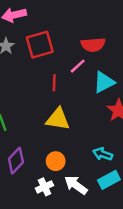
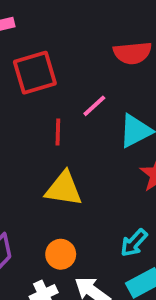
red semicircle: (93, 45) -> (132, 53), moved
cyan arrow: (103, 154) -> (134, 243), turned -66

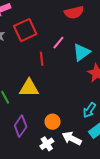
yellow triangle: (64, 189) -> (29, 88), moved

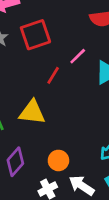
red line: (42, 59) -> (53, 75), turned 32

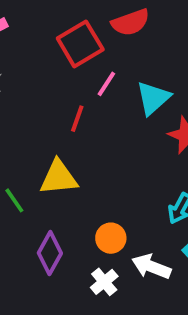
red square: (35, 35) -> (80, 44), moved

